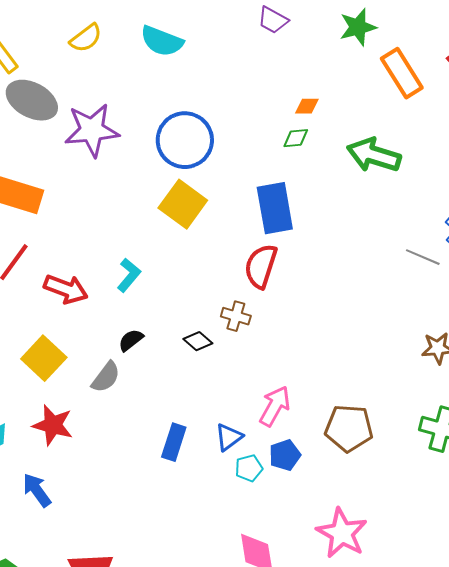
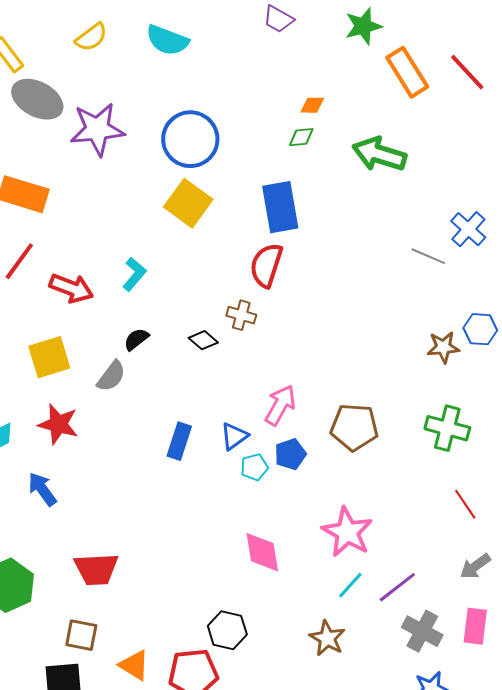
yellow square: (44, 358) -> (49, 357), turned 30

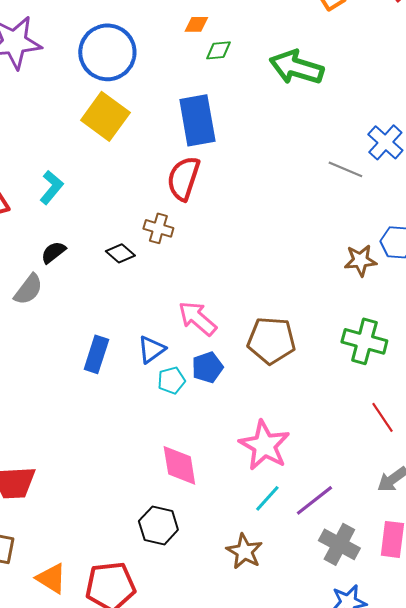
orange diamond: (312, 105) -> (196, 24), moved
pink arrow: (280, 405) -> (197, 318), turned -78
black hexagon: (227, 630) -> (158, 525), moved

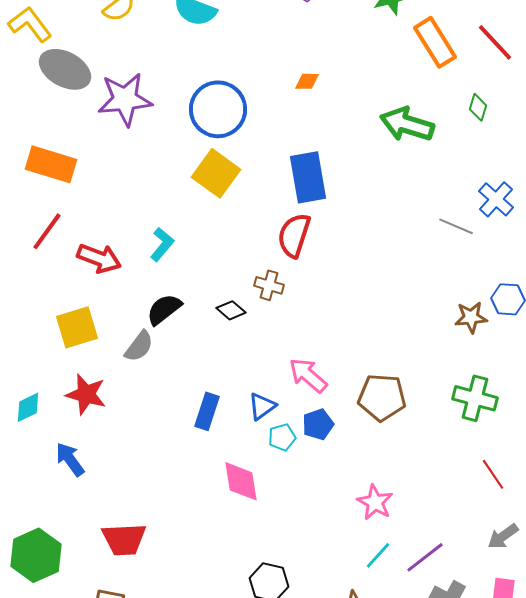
green diamond: (218, 50) -> (478, 107), moved, turned -68
black semicircle: (53, 252) -> (164, 309), size x1.4
pink star: (264, 445) -> (375, 502), size x0.7
pink diamond: (179, 465) -> (241, 481), moved

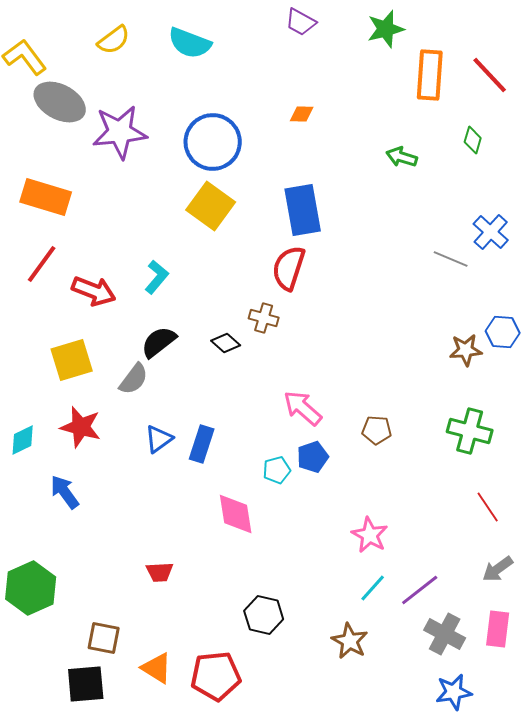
orange rectangle: (435, 42) -> (430, 75), turned 36
green arrow: (407, 124) -> (402, 157), size x0.6
brown pentagon: (382, 397) -> (377, 430), size x0.6
blue triangle: (262, 406) -> (159, 439), moved
red trapezoid: (124, 539) -> (160, 572), moved, size x0.6

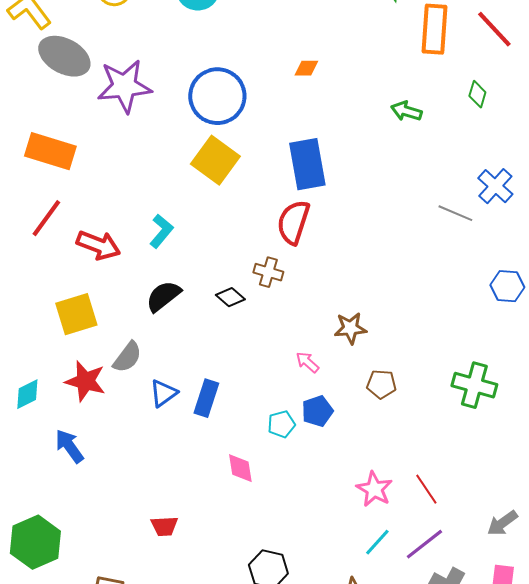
brown star: (466, 350) -> (350, 328), moved
gray semicircle: (134, 379) -> (127, 357), moved
pink arrow: (303, 408) -> (307, 362), size x0.6
red line: (488, 507) -> (426, 489), moved
pink diamond: (236, 514) -> (240, 468), size x0.7

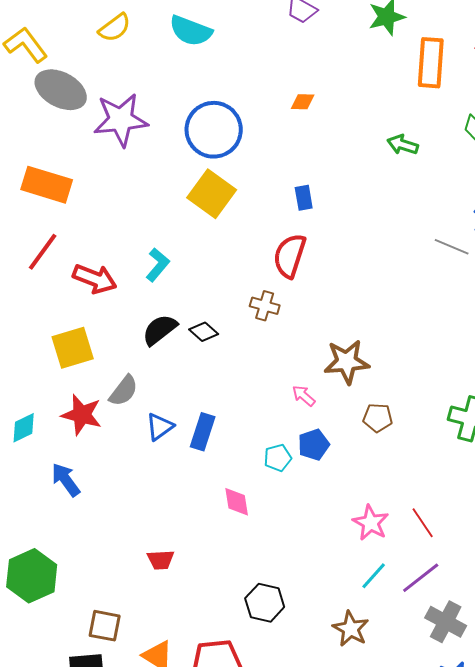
blue rectangle: (307, 164) -> (304, 198), size x0.5
black diamond: (230, 297) -> (204, 332), moved
brown star: (350, 328) -> (347, 362), size x1.4

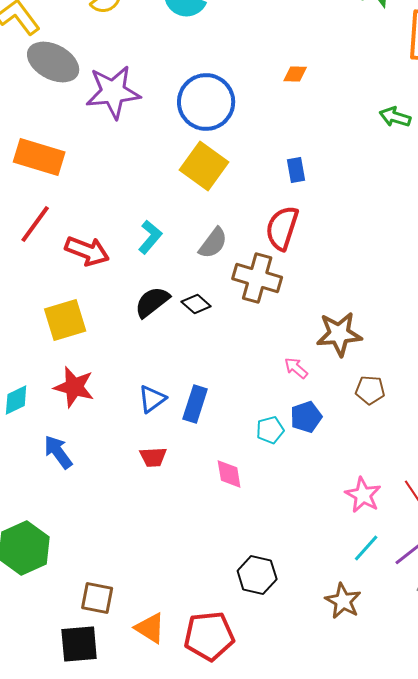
brown cross: (265, 306) -> (257, 278), size x1.6
gray semicircle: (124, 391) -> (213, 243), moved
red trapezoid: (161, 560) -> (153, 457), moved

